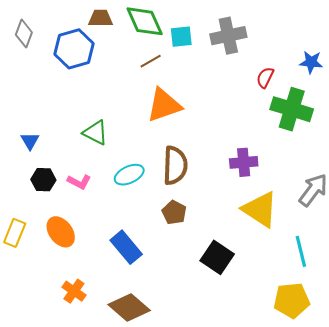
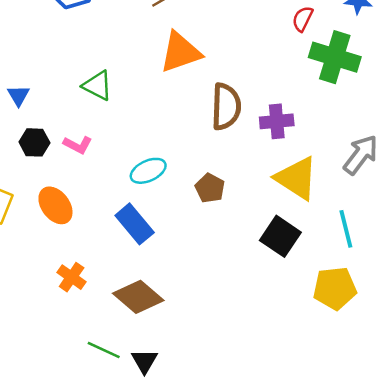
brown semicircle: (175, 165) -> (226, 107), moved
cyan ellipse: (129, 175) -> (148, 171), moved
brown pentagon: (174, 212) -> (210, 188), moved
black square: (217, 257) -> (280, 236), moved

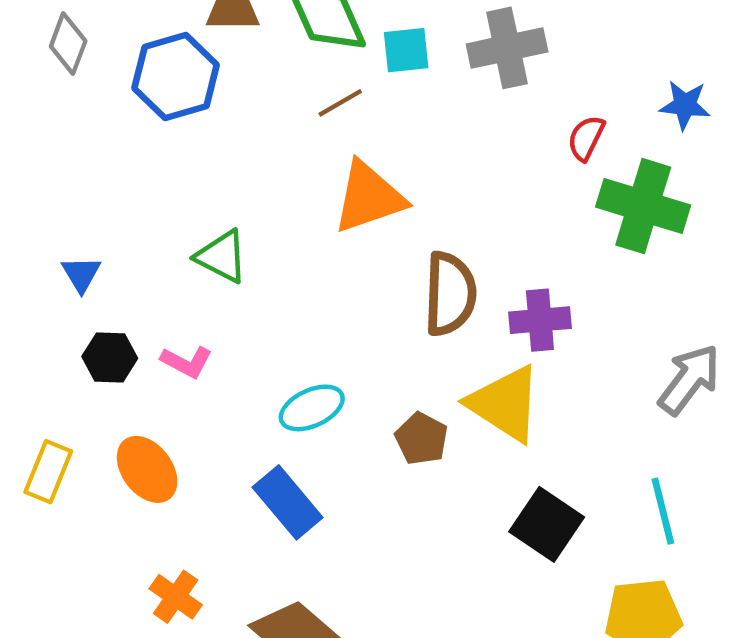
yellow triangle: (296, 178) -> (505, 404), moved

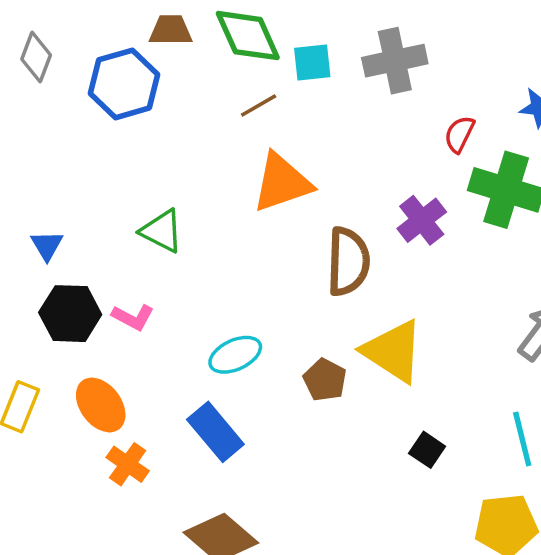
purple cross: (540, 320) -> (422, 220), moved, turned -33
black hexagon: (110, 357) -> (70, 314), size x1.4
black square: (547, 524) -> (427, 450), size x0.6
orange cross: (176, 597) -> (128, 464), moved

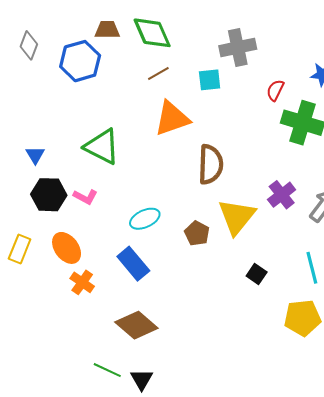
cyan square: (312, 62) -> (210, 80), moved
purple cross: (422, 220) -> (282, 195), moved
green triangle: (162, 231) -> (102, 147), size x1.4
yellow triangle: (393, 351) -> (237, 217), turned 36

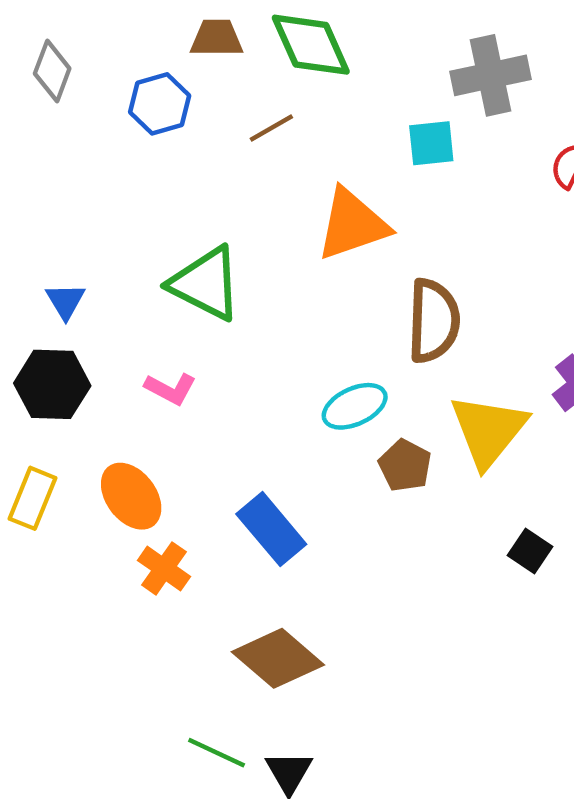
blue hexagon: (80, 61) -> (160, 104), size x0.7
brown line: (158, 74) -> (271, 128), moved
black hexagon: (49, 195) -> (52, 384), moved
cyan ellipse: (145, 219) -> (355, 406), moved

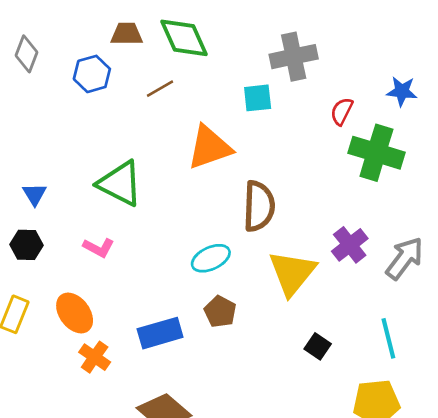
black hexagon: (52, 384) -> (26, 245), size x0.7
brown pentagon: (405, 465) -> (220, 312), moved
blue rectangle: (271, 529) -> (160, 333), turned -66

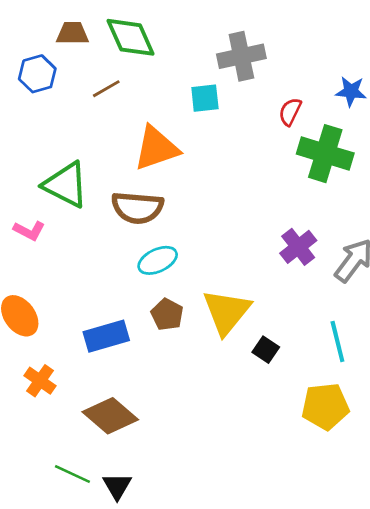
brown semicircle: (259, 206) -> (137, 208), moved, turned 93
pink L-shape: (99, 248) -> (29, 231), moved
yellow triangle: (292, 273) -> (227, 312), moved
orange cross: (95, 357) -> (40, 381), moved

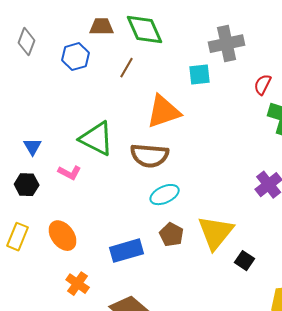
brown line: (106, 89) -> (127, 68), turned -30

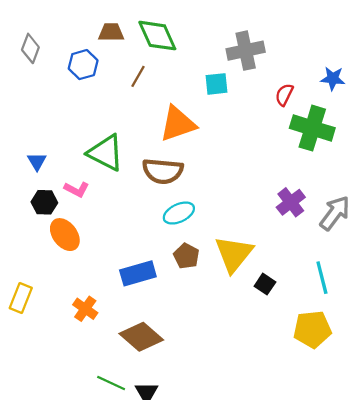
black hexagon: (27, 185) -> (44, 202), moved
orange ellipse: (63, 236) -> (65, 235), moved
yellow rectangle: (18, 237) -> (21, 298), moved

